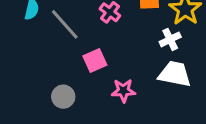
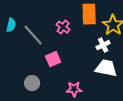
pink star: (123, 91) -> (74, 89), moved

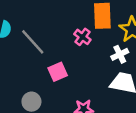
pink cross: (63, 27) -> (82, 37), moved

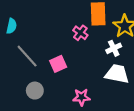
gray line: (33, 42) -> (27, 56), moved

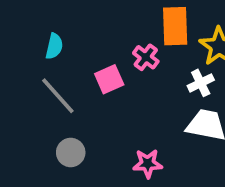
cyan semicircle: (11, 26) -> (54, 46), moved
pink square: (58, 64) -> (109, 79), moved

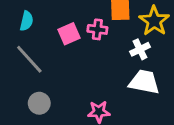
pink cross: (146, 57) -> (97, 29), turned -30
pink square: (109, 79) -> (69, 34), moved

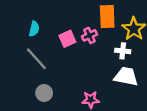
pink cross: (97, 29) -> (89, 35), turned -32
white cross: (140, 49) -> (123, 51), turned 32

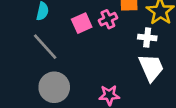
white trapezoid: (126, 76) -> (151, 68), turned 55
gray circle: (44, 93) -> (54, 87), size x1.5

